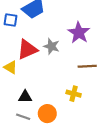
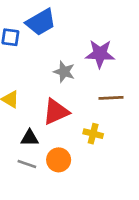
purple star: (79, 33) -> (100, 54), turned -30
red triangle: (27, 49) -> (56, 112), moved

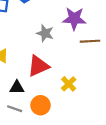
brown line: (111, 98) -> (90, 41), moved
yellow cross: (93, 134) -> (69, 84), turned 32

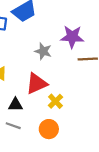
yellow cross: (69, 84) -> (55, 101), moved
orange circle: (41, 105) -> (49, 129), moved

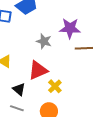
black triangle: (15, 105) -> (19, 89), turned 40

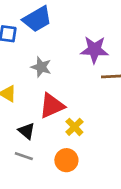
gray star: (44, 41) -> (41, 67), moved

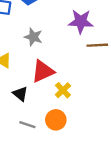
gray line: (24, 156) -> (27, 125), moved

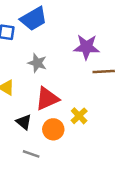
yellow cross: (63, 90) -> (79, 116), moved
orange circle: (56, 120) -> (53, 129), moved

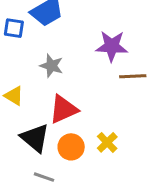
yellow cross: (79, 116) -> (107, 142), moved
black triangle: (24, 122) -> (35, 138), size x1.5

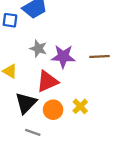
purple star: (112, 46) -> (63, 56), moved
black triangle: (35, 138) -> (26, 103), turned 35

